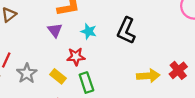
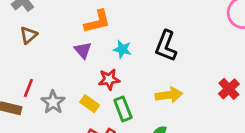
yellow arrow: (148, 76) -> (169, 95), moved

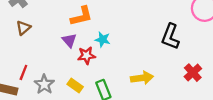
black L-shape: (166, 46) -> (170, 37), moved
red star: (109, 79) -> (87, 55), moved

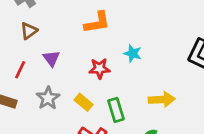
cyan star: (103, 39) -> (133, 53), moved
purple triangle: (69, 40) -> (51, 58), moved
red line: (23, 72) -> (20, 70), moved

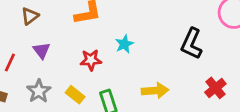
brown triangle: (29, 31) -> (30, 16), moved
cyan star: (133, 53) -> (124, 44), turned 30

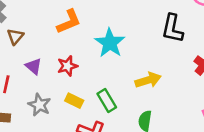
cyan star: (124, 44) -> (110, 43), size x1.6
red star: (91, 60) -> (67, 66), moved

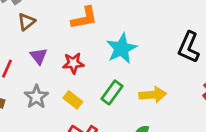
green rectangle: (107, 101) -> (112, 92), moved, turned 55

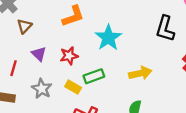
green rectangle: (112, 92) -> (94, 76), moved, turned 42

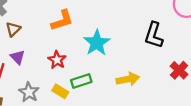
purple triangle: (39, 54) -> (18, 57), moved
red star: (69, 56) -> (57, 60), turned -30

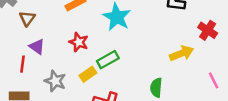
yellow arrow: (128, 79) -> (182, 53), moved
yellow rectangle: (60, 91) -> (88, 74), turned -56

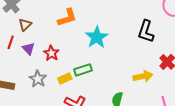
red star: (79, 42) -> (51, 53), moved
red line: (22, 64) -> (11, 42), moved

